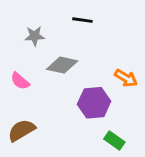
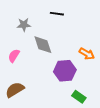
gray diamond: (62, 65) -> (43, 45), turned 60
pink semicircle: (20, 81) -> (14, 56), turned 80

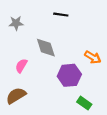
gray star: (24, 25) -> (16, 23), moved
pink semicircle: (14, 56) -> (21, 66), moved

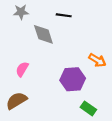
gray star: (16, 23) -> (21, 12), moved
gray diamond: (46, 48) -> (43, 34), moved

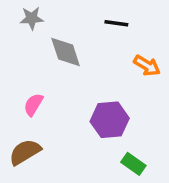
black line: (64, 15) -> (116, 23), moved
orange arrow: (97, 60) -> (147, 66), moved

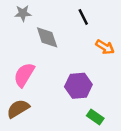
black line: (116, 23) -> (83, 17), turned 56
pink semicircle: (33, 105) -> (24, 75), size x1.5

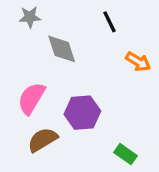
purple hexagon: (78, 86) -> (82, 113), moved
brown semicircle: (18, 109) -> (43, 140), moved

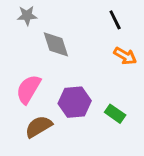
black line: (110, 22) -> (115, 20), moved
green rectangle: (125, 154) -> (115, 114), moved

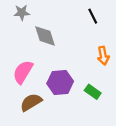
orange arrow: (125, 56) -> (103, 56), moved, turned 48

